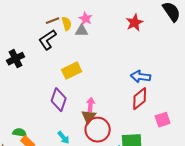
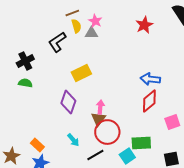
brown line: (53, 21) -> (72, 13), moved
green semicircle: (20, 133) -> (25, 83), moved

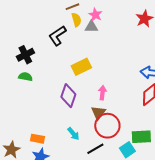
pink arrow: (100, 107) -> (102, 93), moved
orange rectangle: (37, 145) -> (37, 139), turned -32

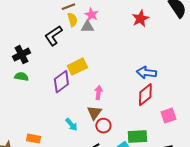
purple diamond: (68, 96) -> (61, 82), moved, turned 35
red circle: (107, 126) -> (103, 126), size x0.6
cyan arrow: (73, 134) -> (71, 125), moved

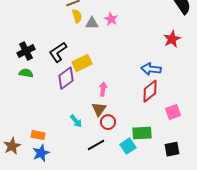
pink star: (91, 15) -> (111, 19), moved
red star: (140, 19) -> (172, 39), moved
black L-shape: (53, 36) -> (58, 52), moved

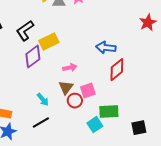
red star: (172, 39) -> (148, 23), moved
blue arrow: (151, 69) -> (106, 48), moved
pink arrow: (103, 89) -> (70, 68), turned 72
pink square: (173, 112) -> (88, 91), moved
black line: (96, 145) -> (41, 123), moved

